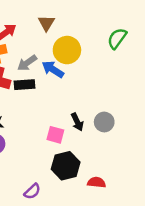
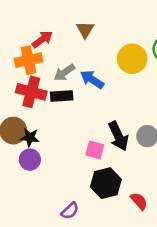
yellow circle: (67, 50) -> (132, 59), moved
black arrow: (77, 122) -> (118, 136), size x1.5
red semicircle: (97, 182) -> (139, 201), turned 42

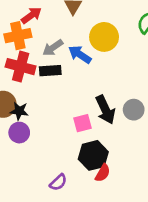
yellow circle: (132, 59) -> (104, 37), moved
pink square: (95, 150) -> (82, 123), turned -30
red semicircle: (139, 201) -> (103, 173), moved, turned 72

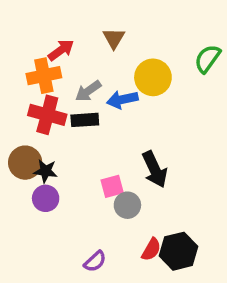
blue arrow: (80, 54) -> (122, 100), turned -45
gray circle: (134, 110) -> (127, 205), moved
pink square: (82, 123) -> (112, 186), moved
black hexagon: (93, 155) -> (179, 251), moved

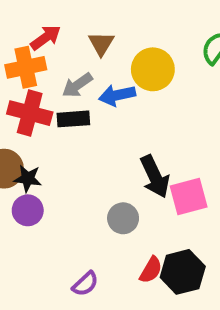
brown triangle: (114, 38) -> (101, 44), moved
pink square: (112, 186) -> (189, 196), moved, size x1.4

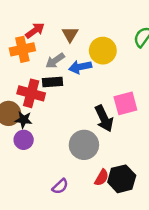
red cross: (30, 113) -> (31, 93), moved
pink square: (189, 196) -> (125, 103), moved
gray circle: (123, 218) -> (84, 145), size x1.5

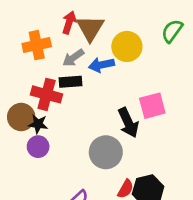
red arrow: (35, 30) -> (69, 23), moved, turned -36
brown triangle: (70, 34) -> (90, 28), size x1.5

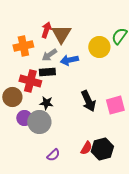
yellow circle: (127, 46) -> (99, 47), moved
pink square: (152, 106) -> (115, 105), moved
black star: (38, 124) -> (46, 103), moved
gray circle: (106, 152) -> (39, 122), moved

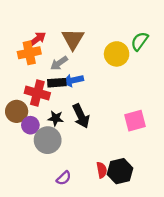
red arrow: (46, 30) -> (37, 39), moved, turned 35
blue arrow: (69, 60) -> (73, 80), moved
black arrow: (88, 101) -> (81, 116), moved
purple circle: (24, 118) -> (30, 125), moved
red semicircle: (86, 148) -> (102, 170), turned -40

